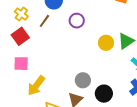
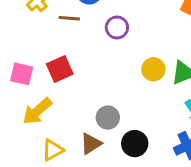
brown line: (44, 21) -> (69, 18), turned 48
red square: (20, 36) -> (60, 69), moved

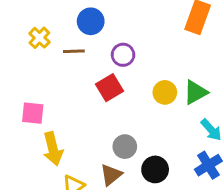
red square: (60, 69) -> (109, 88), moved
yellow arrow: (37, 111) -> (53, 149), turned -56

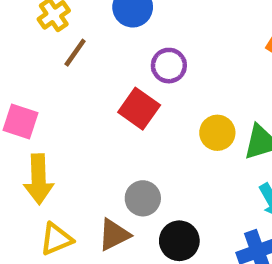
brown line: (74, 51) -> (75, 53), moved, turned -65
red square: (109, 88) -> (139, 109), turned -36

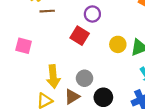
brown line: (75, 53) -> (47, 11), turned 56
yellow arrow: (39, 179) -> (53, 77), moved

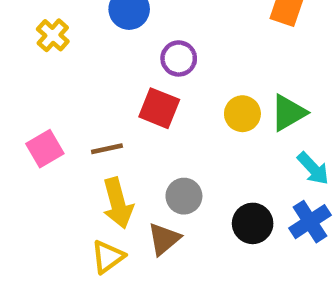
brown line: (47, 11) -> (107, 149), moved
pink square: (24, 46) -> (45, 149), turned -35
black circle: (103, 97) -> (253, 223), moved

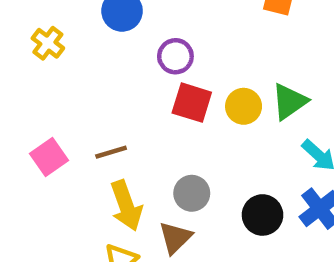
red square: (159, 108) -> (192, 103), moved

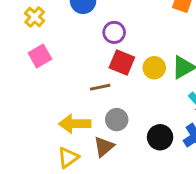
brown line: (111, 152) -> (100, 87), moved
pink square: (49, 157) -> (40, 56), moved
yellow arrow: (126, 206) -> (75, 124), turned 104

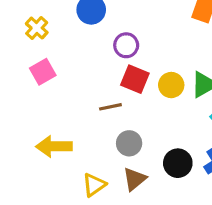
yellow arrow: (75, 124) -> (54, 146), moved
brown triangle: (104, 147) -> (135, 179), moved
yellow triangle: (68, 158) -> (94, 185), moved

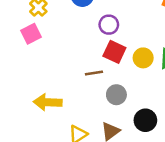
pink square: (43, 72) -> (31, 34), moved
gray circle: (129, 143) -> (116, 95), moved

